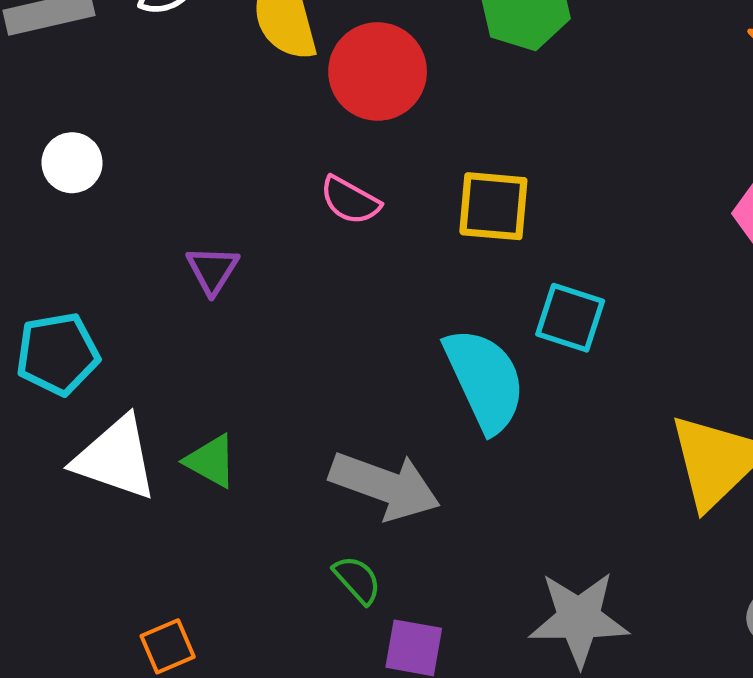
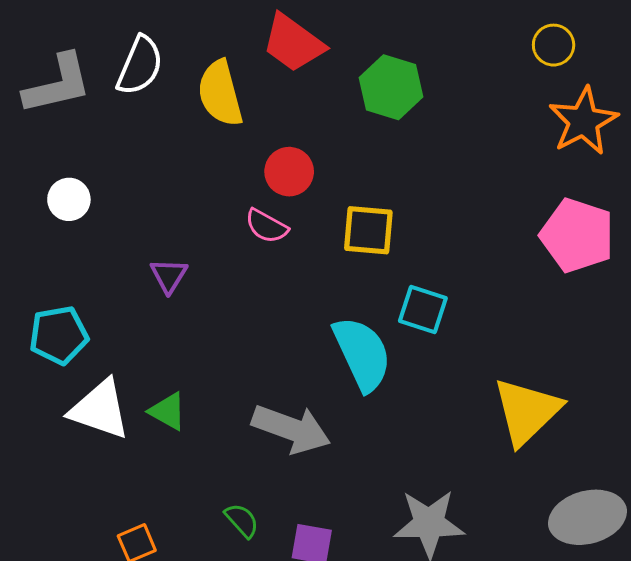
red circle: (378, 71) -> (289, 172), moved, size x0.7
green semicircle: (357, 580) -> (242, 520), moved

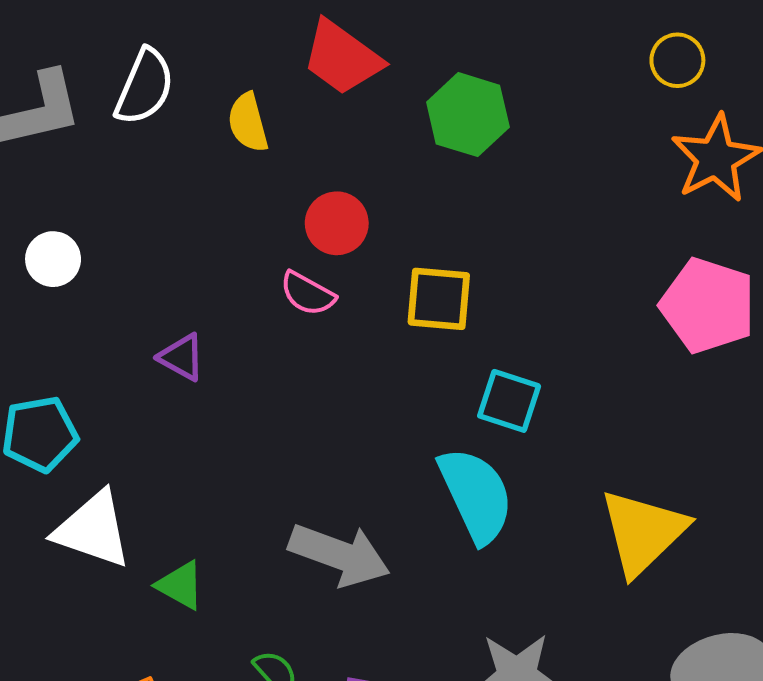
yellow semicircle: (220, 93) -> (248, 123), size x0.7
purple triangle: (169, 276) -> (182, 357), turned -33
cyan semicircle: (362, 354) -> (476, 495), moved
green triangle: (168, 411) -> (180, 585), moved

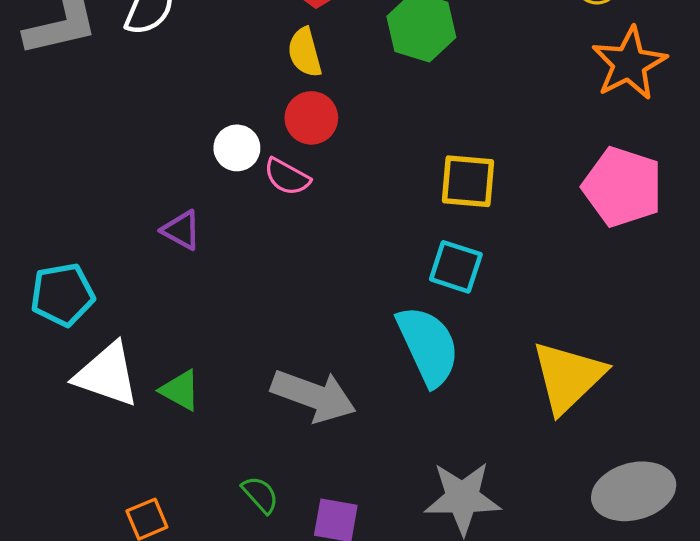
yellow semicircle: (248, 123) -> (305, 52), moved
white circle: (53, 259) -> (237, 148), moved
yellow square: (439, 299) -> (468, 181), moved
green triangle: (180, 585) -> (180, 390), moved

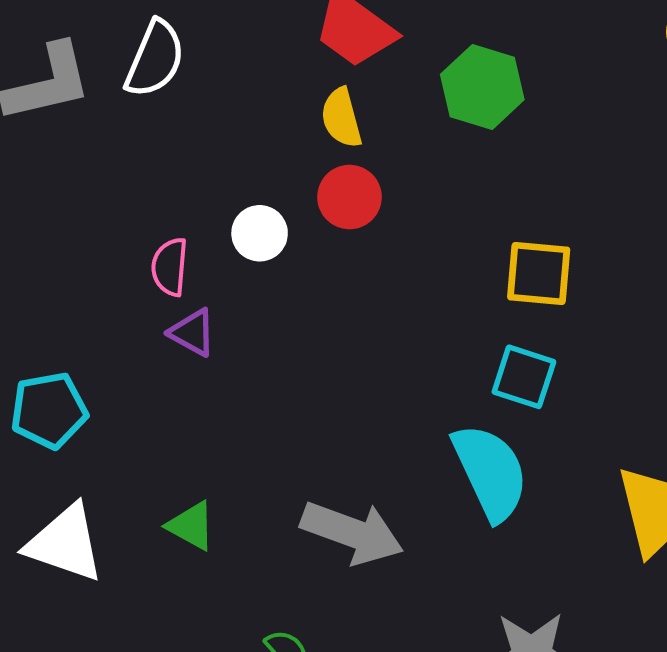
pink semicircle: (287, 177) -> (170, 267), moved, turned 66
white triangle: (107, 375) -> (65, 543), moved

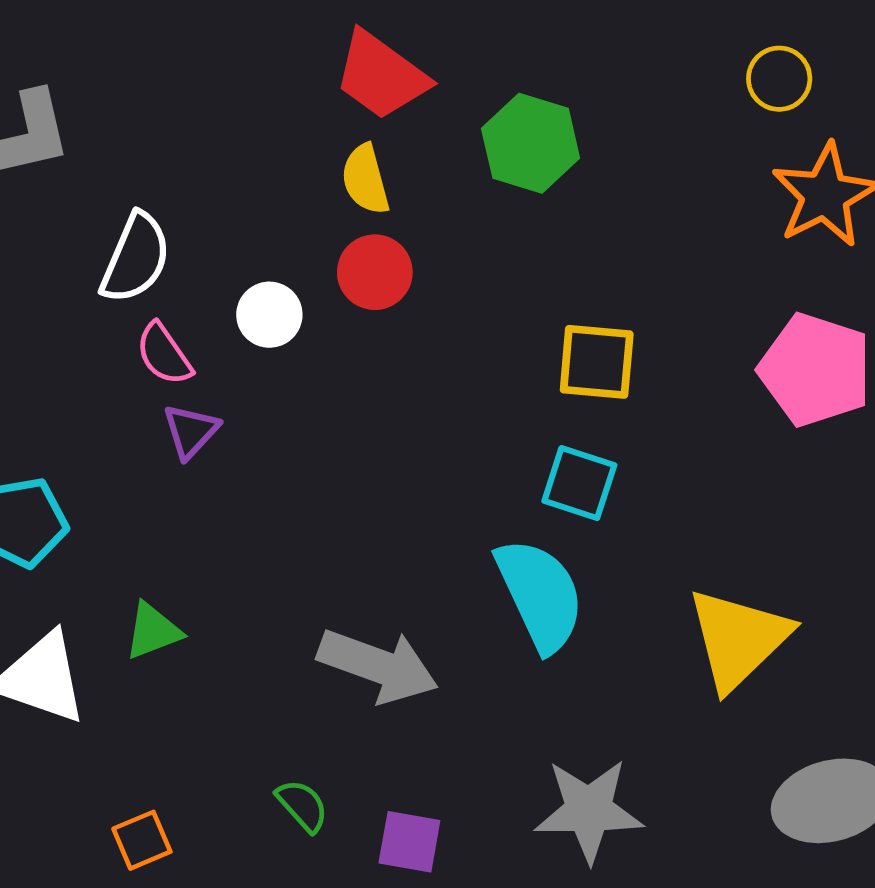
white semicircle: (155, 59) -> (136, 258), moved
pink semicircle: (170, 267) -> (164, 354), turned -40
purple triangle: (192, 333) -> (191, 431), turned 44
green triangle: (191, 526) -> (153, 631), moved, turned -50

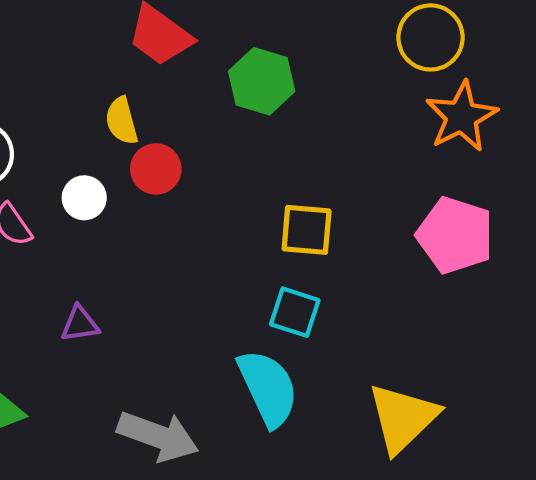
yellow circle: (779, 79) -> (431, 37), size x1.5
yellow semicircle: (365, 179) -> (122, 121), moved
purple triangle: (191, 431) -> (80, 324), moved, turned 39

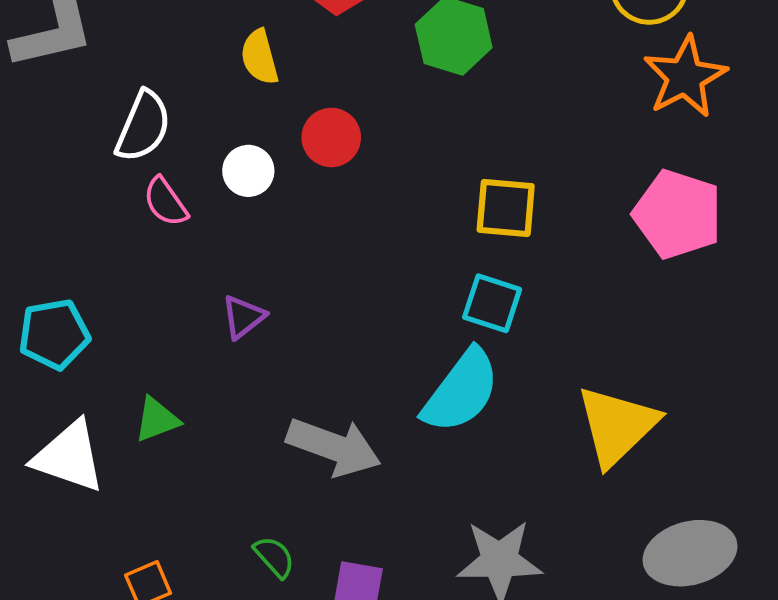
yellow semicircle: (122, 121) -> (259, 57), moved
purple triangle: (80, 324) -> (243, 317), turned -30
cyan semicircle: (268, 388) -> (461, 391), turned 62

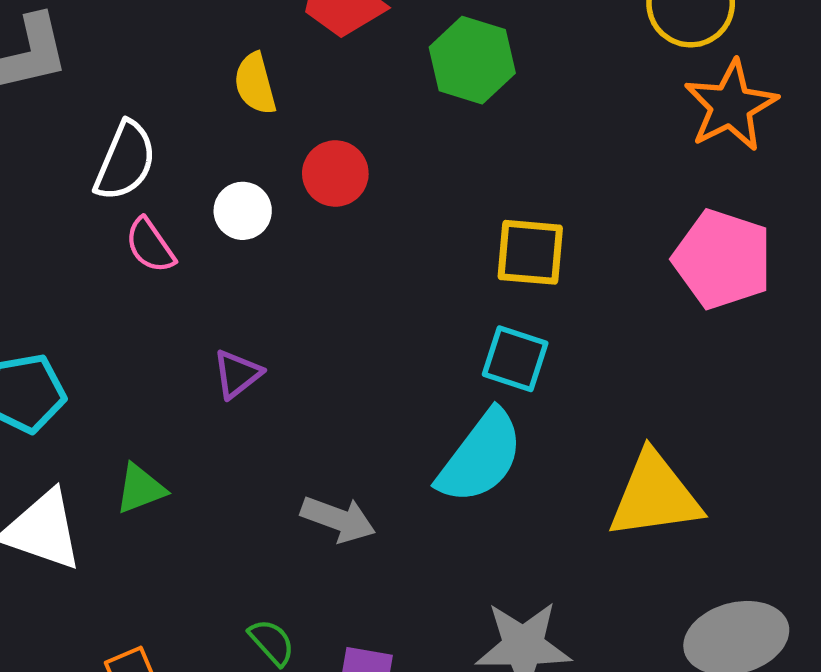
yellow triangle: (617, 426) -> (655, 496), turned 36
gray arrow: (334, 447) -> (338, 519), size x0.7

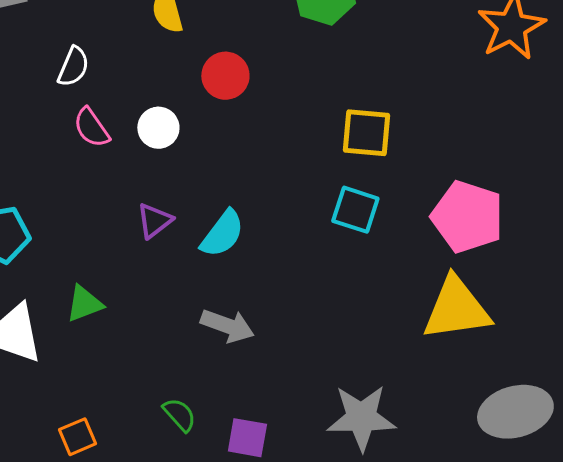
white semicircle: (125, 161) -> (73, 67), size x0.7
white circle: (243, 211) -> (158, 128), moved
pink pentagon: (722, 259) -> (467, 217), moved
cyan semicircle: (481, 457) -> (222, 234), moved, size x0.7

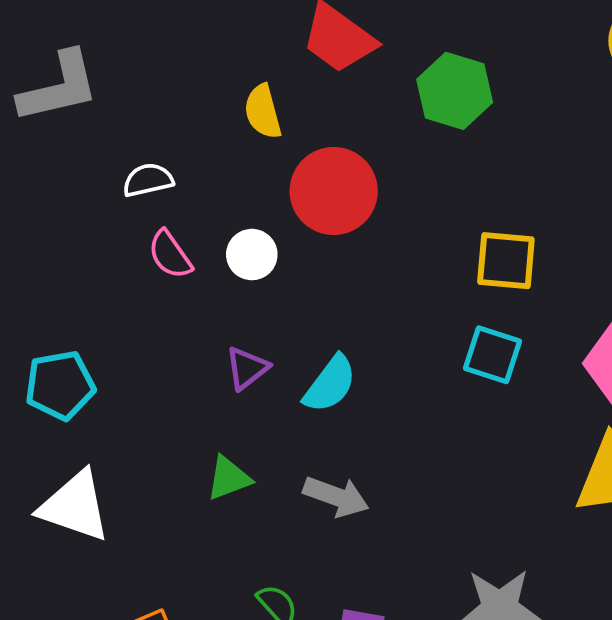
white semicircle: (73, 67) -> (148, 180), turned -126
red circle: (225, 76) -> (334, 191), size x1.5
green triangle: (84, 304) -> (229, 478), moved

